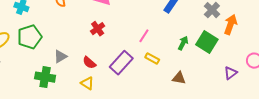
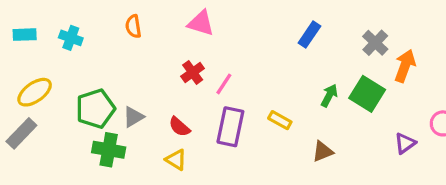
pink line: (144, 36) -> (224, 84), moved
green pentagon: (30, 37) -> (95, 109), moved
purple rectangle: (121, 63) -> (230, 127), turned -30
brown triangle: (179, 78) -> (323, 151), turned -32

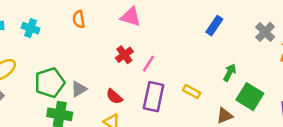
green square: (367, 94) -> (250, 97), moved

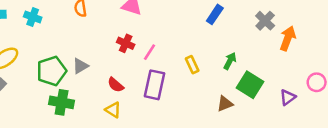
red cross: (124, 55) -> (126, 43), turned -30
gray triangle: (79, 89) -> (80, 66), moved
yellow rectangle: (192, 92) -> (192, 65), moved, turned 36

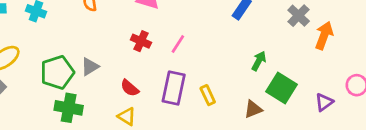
pink line: (149, 52) -> (178, 44), moved
yellow rectangle: (192, 65) -> (208, 95), moved

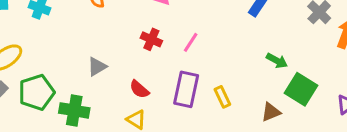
green arrow: (259, 61) -> (277, 61), turned 90
green pentagon: (57, 72) -> (36, 92), moved

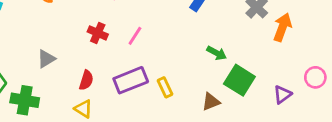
red semicircle: (139, 89) -> (86, 80), turned -114
purple rectangle: (186, 89) -> (131, 80), turned 56

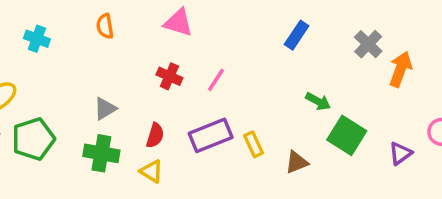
green cross: (25, 100) -> (101, 153), moved
brown triangle: (211, 102) -> (297, 162), moved

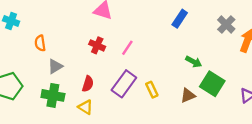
orange semicircle: (105, 26) -> (40, 43), moved
purple rectangle: (211, 135) -> (124, 84), turned -32
brown triangle: (297, 162) -> (188, 95), moved

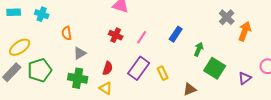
blue rectangle: (180, 19) -> (176, 34), moved
green arrow: (194, 62) -> (199, 49), turned -96
brown triangle: (188, 95) -> (190, 89), moved

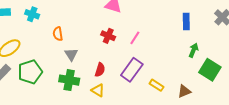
blue rectangle: (176, 34) -> (186, 21), moved, turned -35
gray triangle: (80, 53) -> (71, 54), turned -32
yellow rectangle: (163, 73) -> (156, 85), moved, turned -32

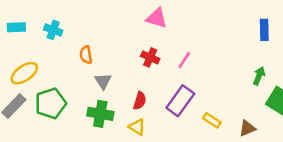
blue rectangle: (186, 21) -> (264, 30), moved

